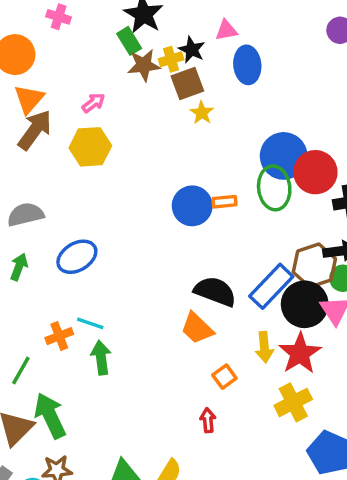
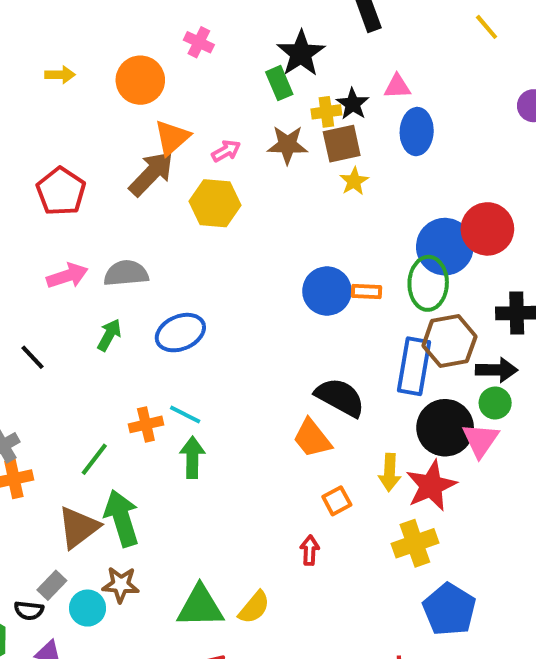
brown star: (144, 65) -> (287, 145), moved
orange triangle: (29, 99) -> (172, 138), moved
red circle: (315, 172) -> (487, 229), moved
brown hexagon: (314, 266) -> (449, 341), moved
blue rectangle: (271, 286) -> (414, 366), moved, turned -42

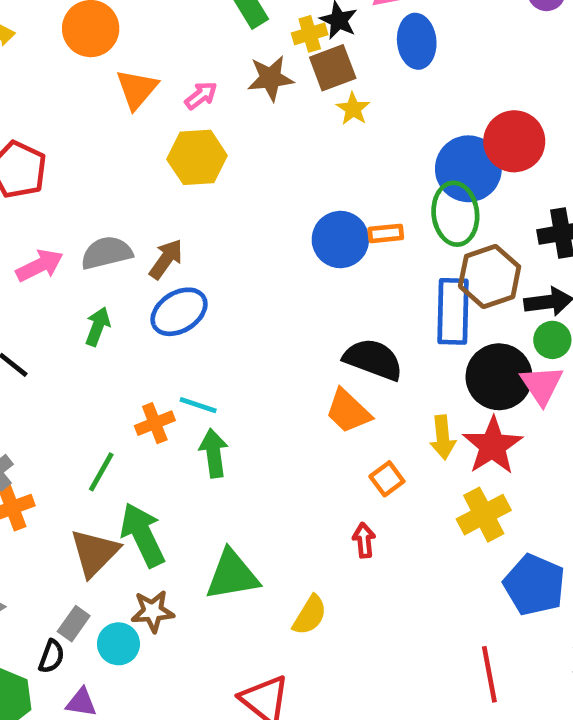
brown arrow: (151, 174) -> (166, 259), moved, size x0.7
green triangle: (200, 606) -> (232, 575), moved
black semicircle: (29, 610) -> (51, 656), turned -68

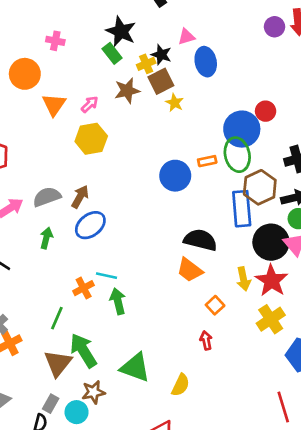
red circle: (514, 141) -> (266, 111), size x0.6
orange rectangle: (386, 233) -> (207, 161), moved
green triangle: (232, 575) -> (135, 367), turned 36

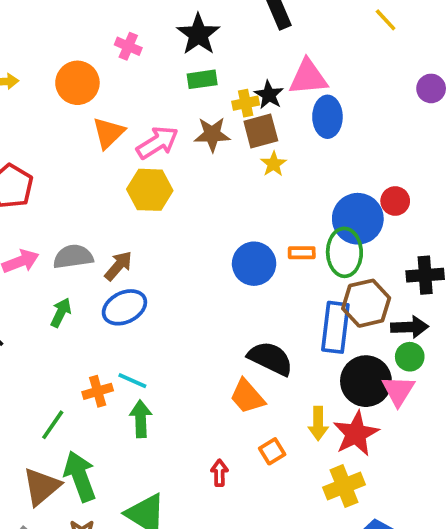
black star: (121, 31) -> (198, 34), moved
pink triangle: (186, 37) -> (308, 77), size x1.6
green rectangle: (112, 53) -> (202, 79), turned -72
pink arrow: (90, 104) -> (157, 143), size x1.6
red arrow: (206, 340) -> (219, 473), moved

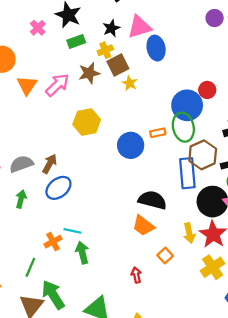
pink cross: (128, 46) -> (38, 28), moved, turned 35
black star: (269, 95) -> (111, 28), moved, turned 30
yellow hexagon: (150, 190) -> (87, 122), moved

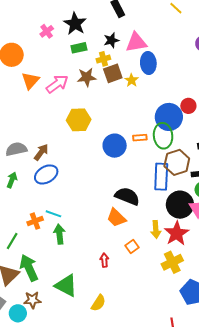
yellow star: (130, 83) -> (132, 80), moved

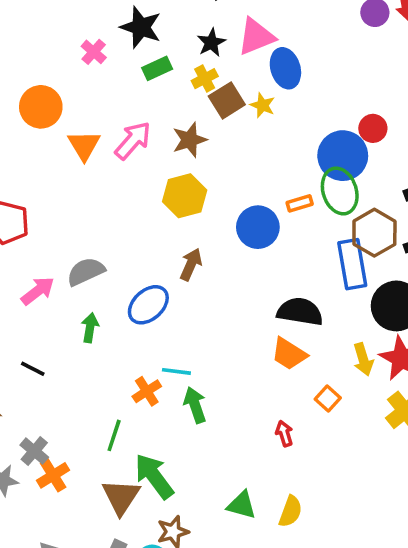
brown star: (87, 77) -> (190, 140), moved
brown arrow: (41, 152) -> (191, 264), moved
green triangle: (66, 285) -> (242, 505), moved, size x0.7

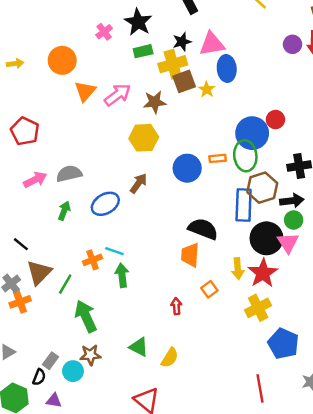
yellow cross: (205, 79) -> (173, 64), size x1.6
orange trapezoid: (289, 354) -> (190, 255), turned 50
black line: (33, 369) -> (21, 244), moved
brown triangle: (121, 497) -> (39, 272), moved

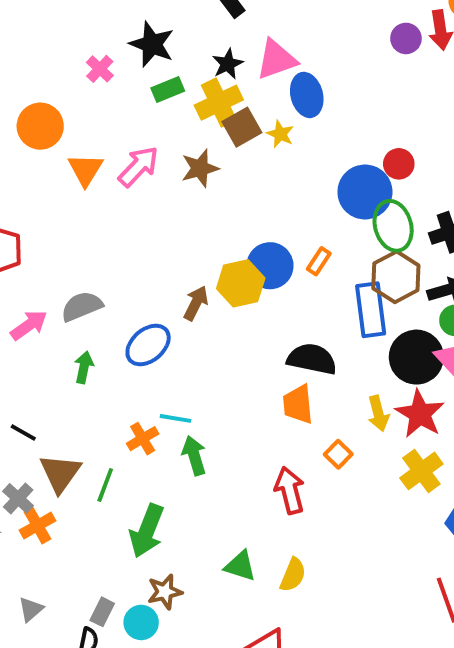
yellow hexagon: (144, 138) -> (241, 283), moved
green ellipse: (245, 156) -> (393, 226), moved
orange rectangle: (218, 158) -> (319, 261), moved, turned -42
red arrow: (176, 306) -> (290, 490), size x1.6
green arrow: (86, 316) -> (147, 531), turned -124

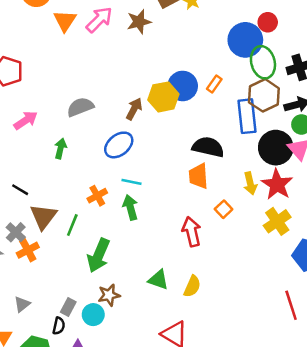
gray semicircle: (82, 306) -> (80, 107), moved
blue ellipse: (148, 345) -> (119, 145), moved
cyan line: (175, 418) -> (132, 182), moved

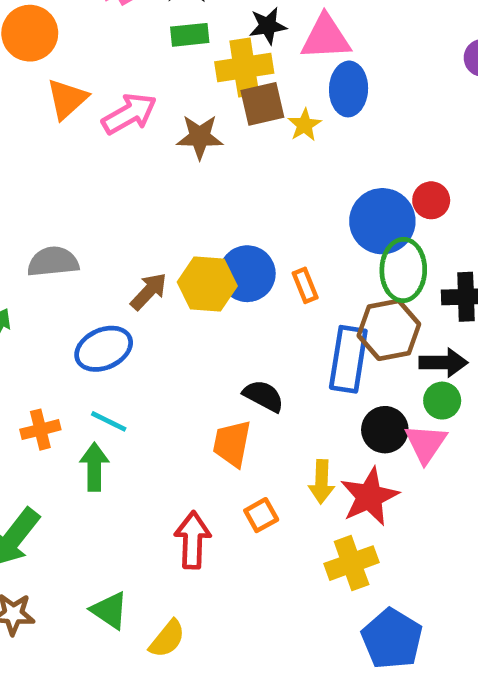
orange rectangle: (214, 84) -> (305, 285), turned -72
black semicircle: (208, 147) -> (263, 396), size x0.7
black circle: (276, 148) -> (385, 430), size x0.7

